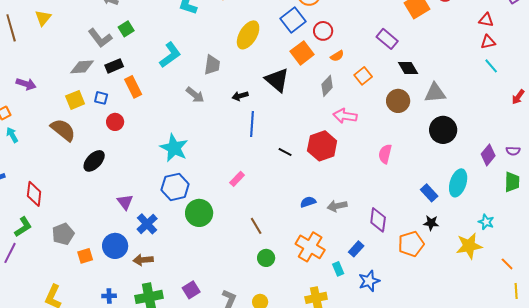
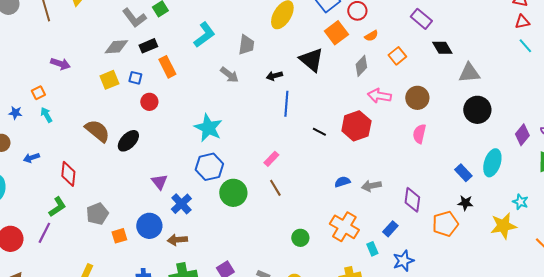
brown circle: (398, 101) -> (417, 98), moved
brown semicircle: (63, 130) -> (97, 131), moved
brown line: (256, 226) -> (275, 188), moved

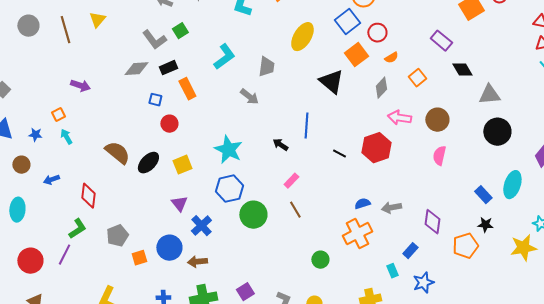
black arrow: (274, 76) -> (280, 145), moved, turned 49
yellow square: (109, 80) -> (182, 165), moved
orange cross: (344, 227) -> (357, 234), moved, turned 32

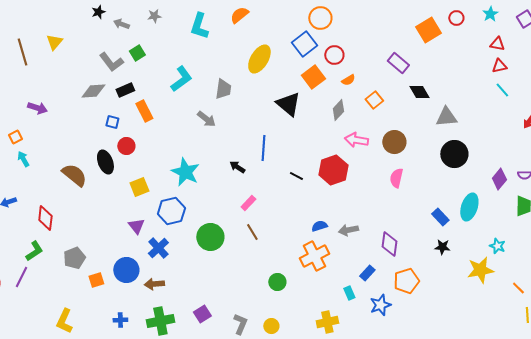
black ellipse: (148, 163) -> (105, 162), moved, turned -65
blue hexagon: (229, 189) -> (171, 211), moved
orange pentagon: (465, 246) -> (406, 281), moved

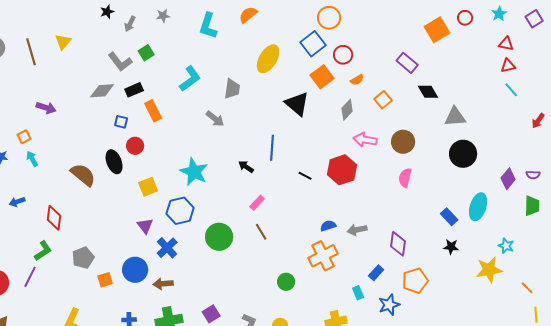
gray arrow: (121, 24) -> (130, 24), turned -84

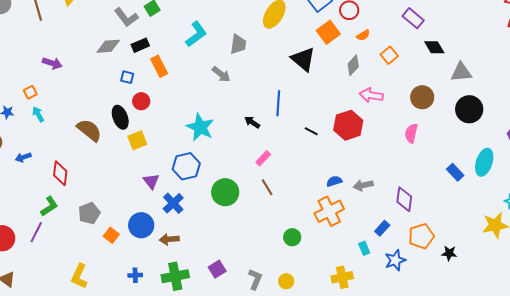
brown circle: (403, 142) -> (422, 97), moved
yellow square: (148, 187) -> (137, 140), moved
black star: (451, 247) -> (449, 253), moved
orange square: (105, 280) -> (111, 235), turned -35

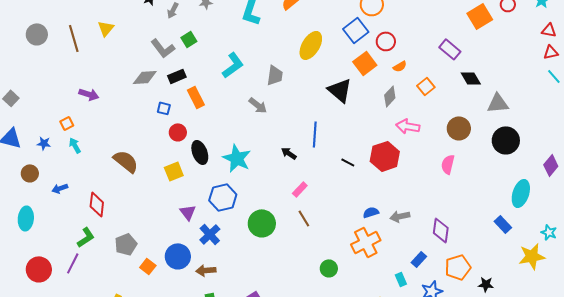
black ellipse: (120, 117) -> (200, 152), moved
blue rectangle: (455, 172) -> (503, 224), moved

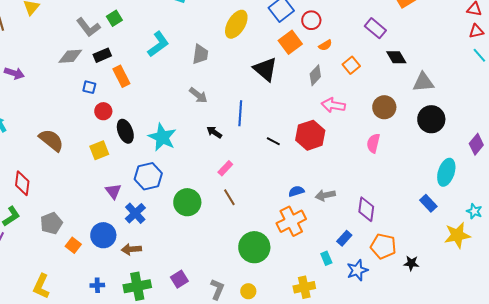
gray arrow: (258, 105) -> (198, 95), moved
orange pentagon: (458, 267) -> (383, 246), turned 30
green circle: (329, 268) -> (254, 247), size x1.8

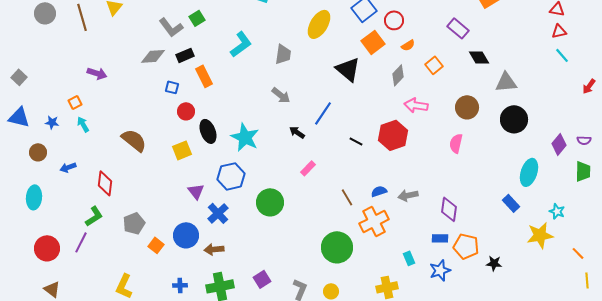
blue line: (240, 113) -> (323, 113), turned 30
brown line: (229, 197) -> (347, 197), moved
blue rectangle: (344, 238) -> (440, 238), moved, turned 49

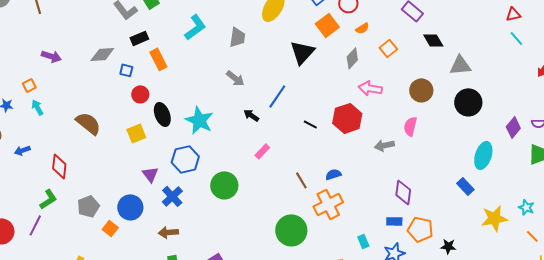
gray diamond: (153, 56) -> (102, 54), moved
black triangle: (348, 69) -> (302, 52), turned 32
gray arrow: (408, 195) -> (384, 145), moved
cyan star: (557, 211) -> (526, 207), moved
blue circle: (186, 235) -> (130, 207), moved

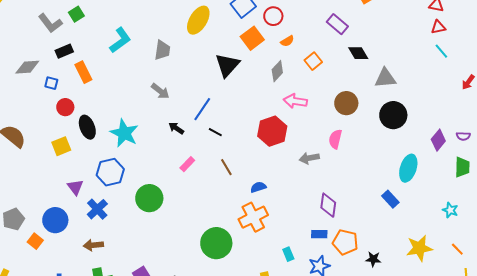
black line: (310, 124) -> (215, 132), moved
brown line: (301, 180) -> (226, 167), moved
cyan star: (526, 207) -> (450, 210), moved
yellow star: (494, 218) -> (419, 248), moved

